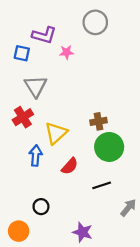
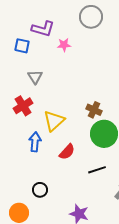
gray triangle: (36, 86) -> (35, 77), size x0.7
brown cross: (98, 121) -> (94, 110), turned 35

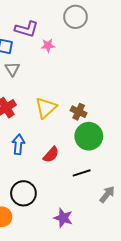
gray triangle: (35, 77) -> (12, 69), moved
yellow triangle: (54, 121) -> (46, 108), moved
black circle: (40, 190) -> (23, 193), size x1.6

